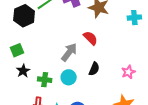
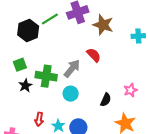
black semicircle: (94, 69) -> (106, 100), moved
green cross: (45, 80) -> (46, 76), moved, size x1.5

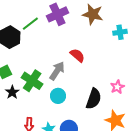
brown star: (103, 25) -> (93, 14), moved
green cross: (46, 76) -> (32, 81), turned 30
black semicircle: (106, 100) -> (94, 99), size x1.5

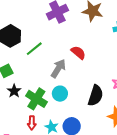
green line: (30, 24) -> (34, 49), moved
green cross: (32, 81) -> (36, 99), moved

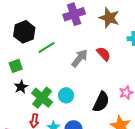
red semicircle: (78, 53) -> (104, 54), moved
gray arrow: (58, 69) -> (80, 58), moved

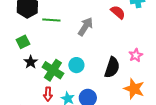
green line: (46, 48) -> (51, 20), turned 42
red semicircle: (104, 54) -> (118, 12), moved

